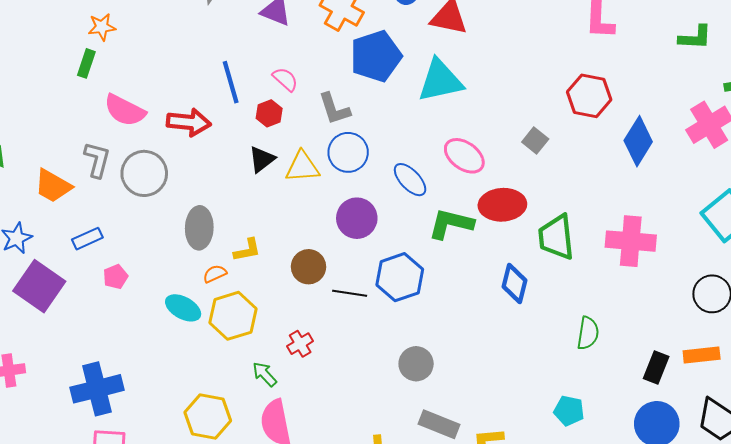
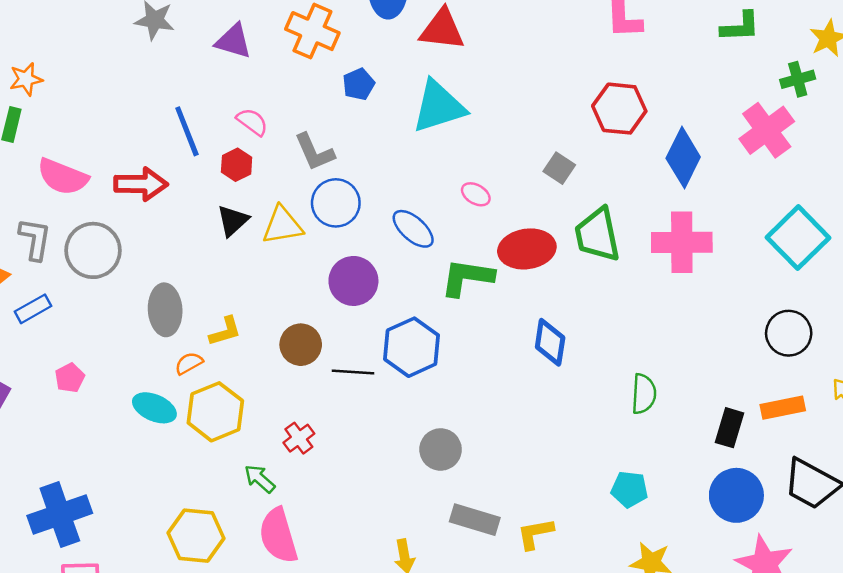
blue pentagon: (376, 56) -> (359, 84), size x0.5
pink ellipse: (464, 156) -> (476, 194), size x0.6
green trapezoid: (556, 237) -> (597, 235), moved
blue rectangle: (87, 239) -> (33, 309), moved
pink cross: (631, 241) -> (682, 242), moved

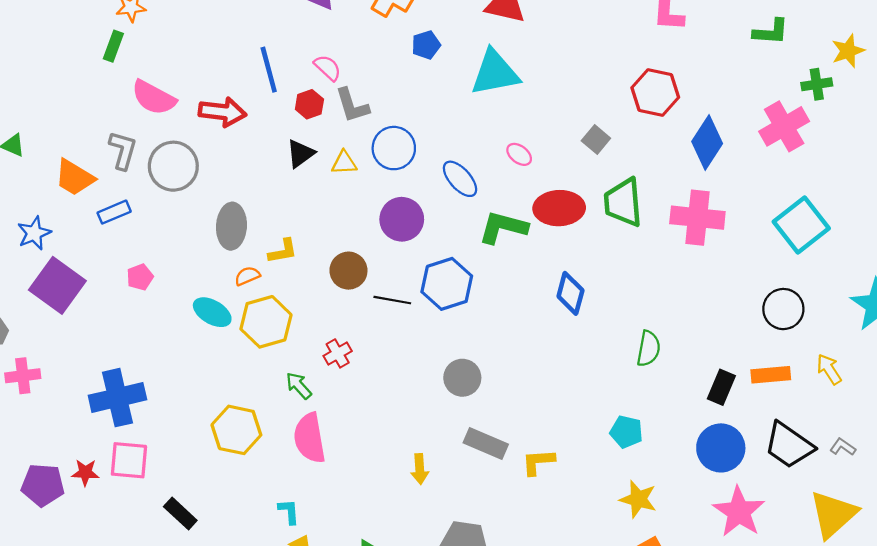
gray L-shape: (314, 152) -> (352, 105), moved
yellow triangle: (282, 225) -> (344, 163), size x0.7

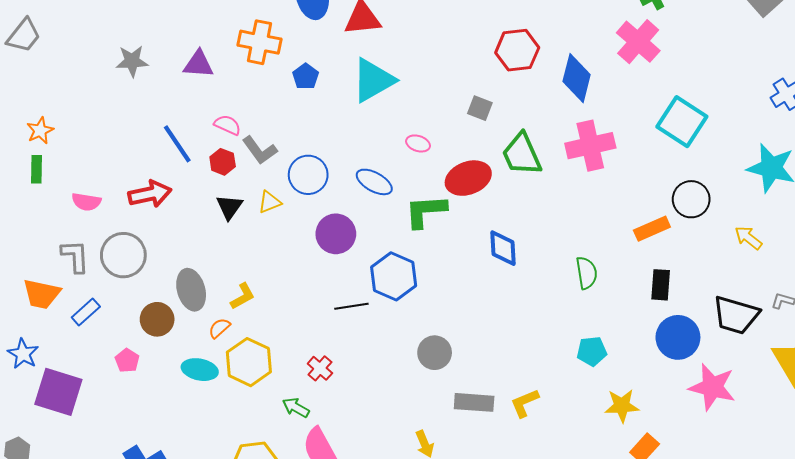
pink semicircle: (154, 98) -> (86, 202), size x0.7
brown circle: (348, 271) -> (157, 319), moved
orange rectangle: (771, 375) -> (652, 229), moved

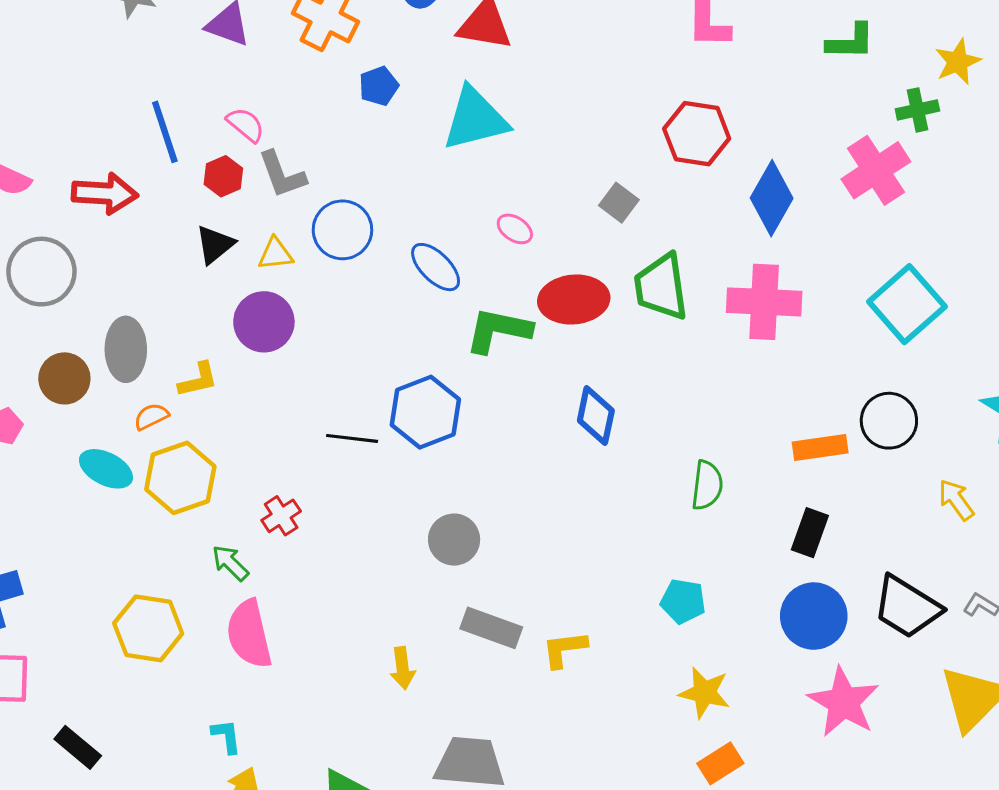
purple circle: (336, 234) -> (264, 322), moved

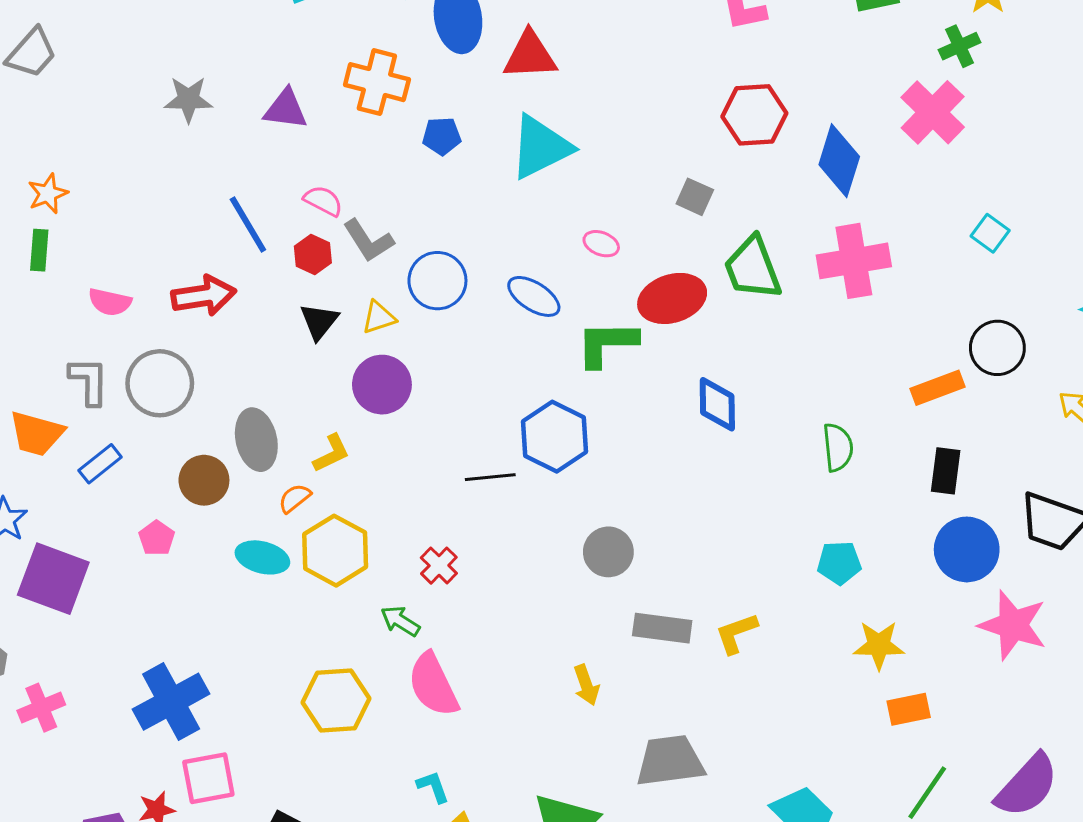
blue pentagon: (379, 86) -> (442, 136), turned 30
cyan square: (907, 304) -> (990, 233), size x0.5
orange rectangle: (720, 763) -> (909, 709), turned 33

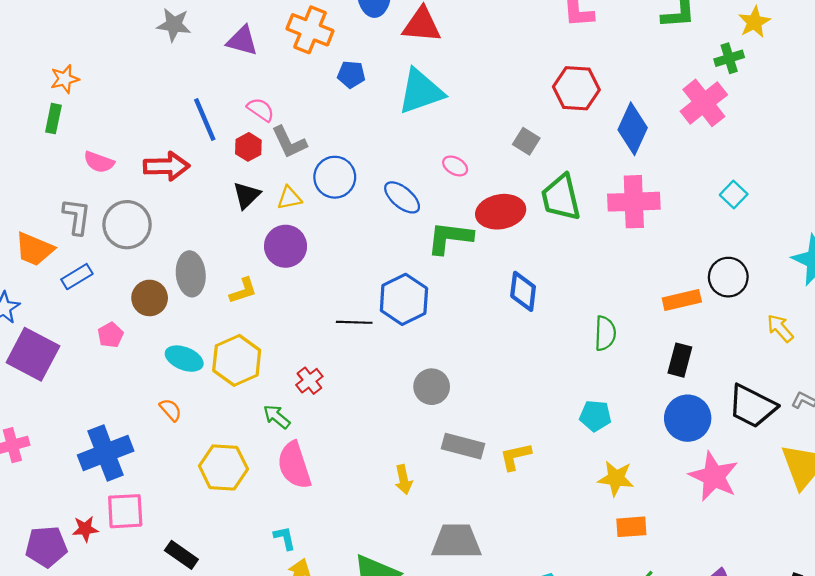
orange semicircle: (295, 498) -> (171, 410), moved, turned 80

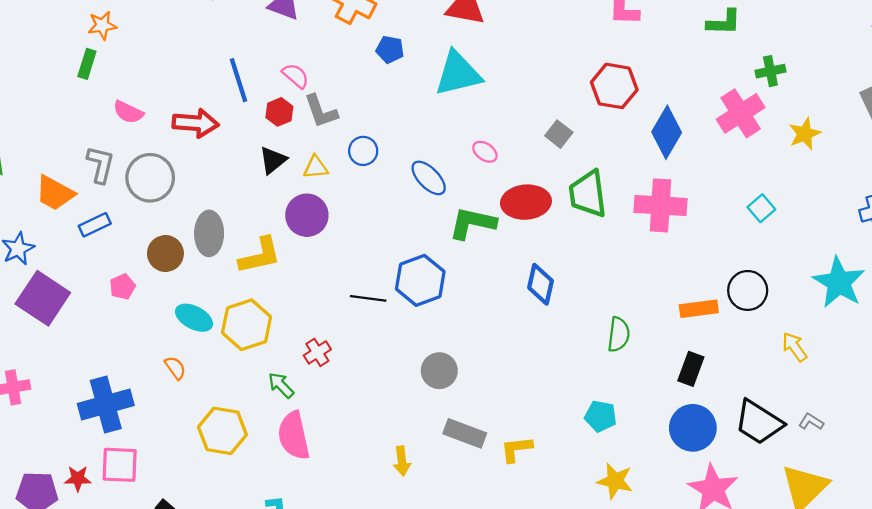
yellow star: (754, 22) -> (805, 134), moved
blue circle: (335, 177) -> (363, 151), size x0.7
yellow L-shape: (243, 291) -> (260, 256), size x1.5

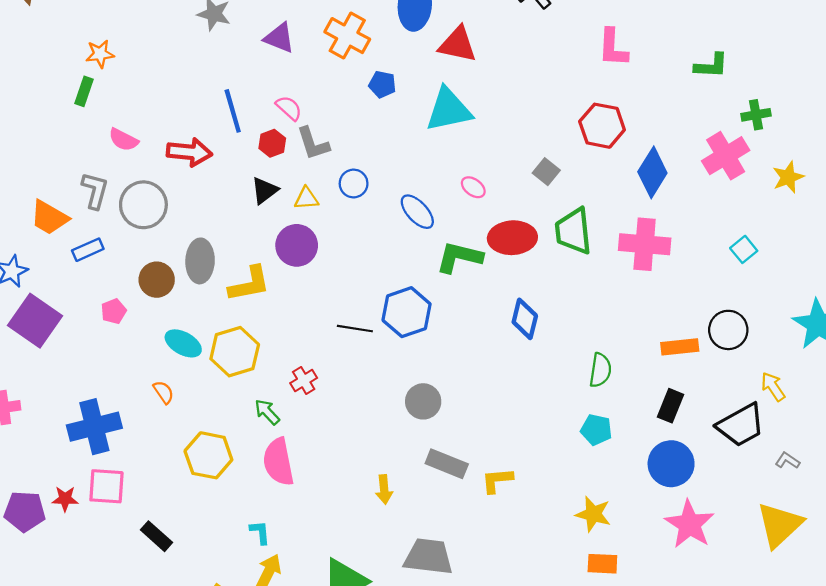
cyan pentagon: (601, 416) -> (596, 430), moved
black trapezoid: (759, 422) -> (741, 425), moved, turned -63

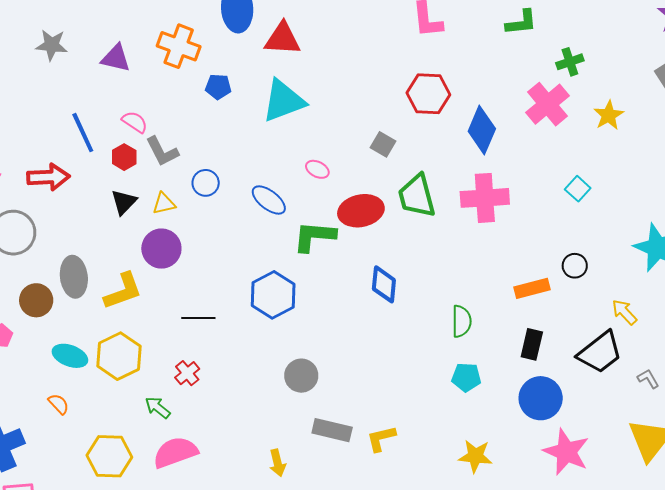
black line: (355, 329) -> (198, 318), moved
black circle: (728, 330) -> (575, 266), size x0.7
gray L-shape: (787, 461) -> (648, 379), turned 35
pink semicircle: (278, 462) -> (175, 452), turned 90

